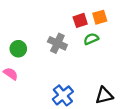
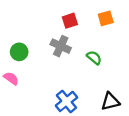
red square: (80, 20) -> (70, 21), moved
green semicircle: (91, 39) -> (94, 58), moved, turned 64

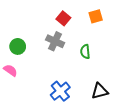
red square: (70, 21) -> (63, 18), turned -32
green semicircle: (94, 58) -> (85, 52), turned -136

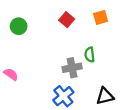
gray cross: (55, 41) -> (72, 68), moved, turned -36
green circle: (18, 46) -> (19, 26), moved

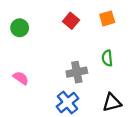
green semicircle: (90, 55) -> (107, 58), moved
pink semicircle: (11, 74) -> (21, 78), moved

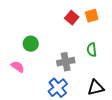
red square: (71, 21) -> (72, 18), moved
green circle: (20, 28) -> (31, 44), moved

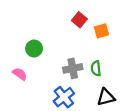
orange square: (92, 16) -> (101, 31), moved
green semicircle: (92, 50) -> (96, 68), moved

